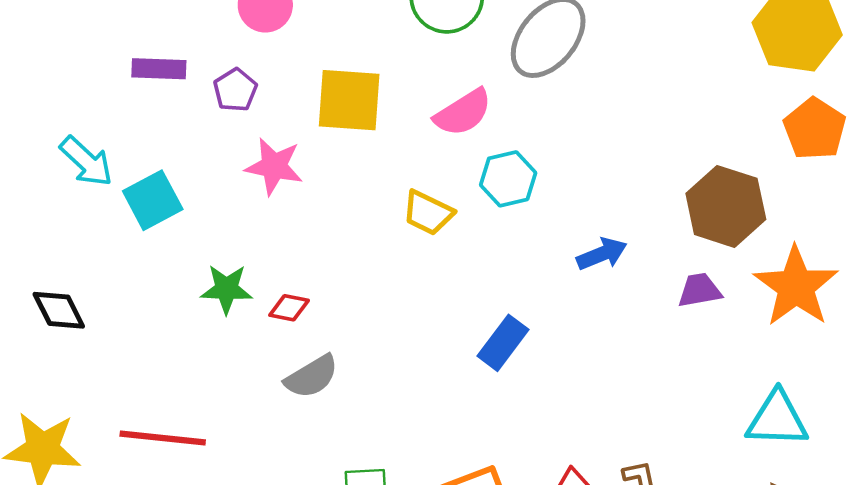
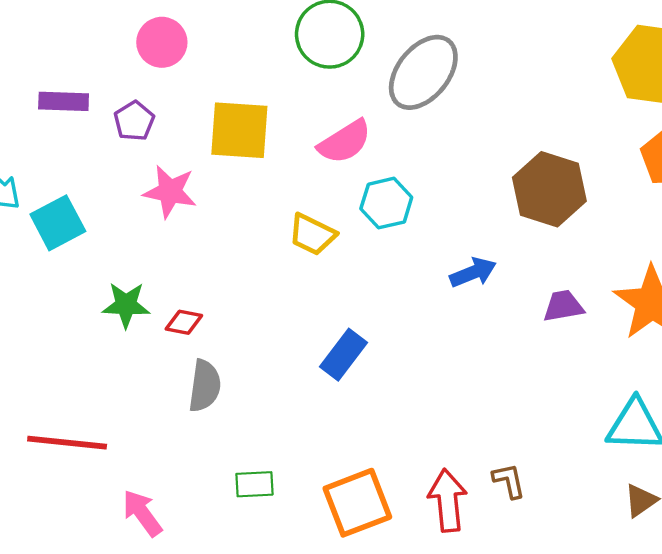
brown hexagon: (726, 206) -> (549, 189), moved
blue rectangle: (503, 343) -> (343, 355), moved
gray semicircle: (312, 377) -> (205, 386), turned -51

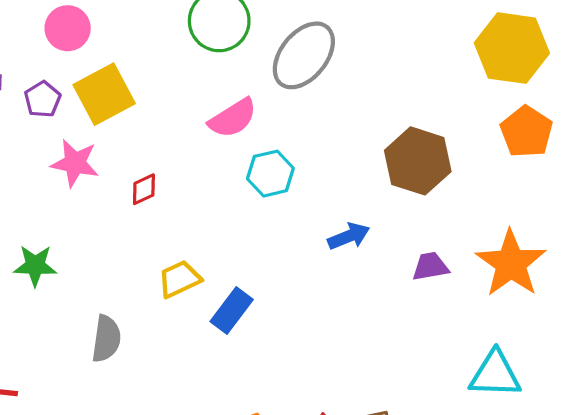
yellow square: (239, 130) -> (104, 94), moved, turned -32
yellow trapezoid: (312, 234) -> (179, 279), moved, turned 129
red diamond: (184, 322) -> (144, 189), moved, turned -36

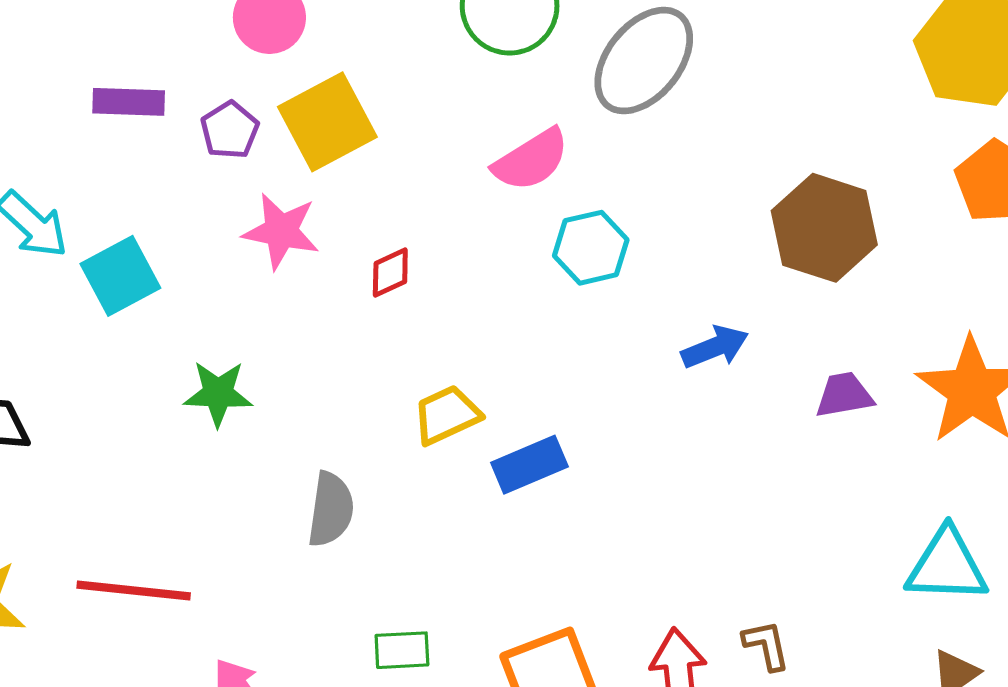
blue rectangle: (232, 310) -> (529, 465), turned 30

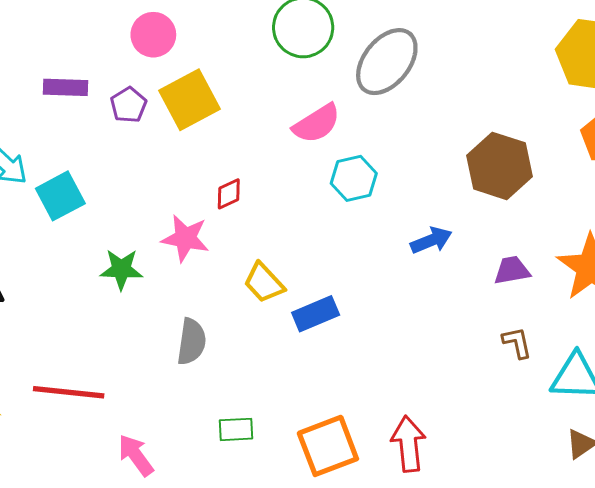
pink star: (281, 231) -> (185, 238), moved
yellow trapezoid: (447, 415) -> (264, 283), turned -108
brown L-shape: (766, 645) -> (517, 343), moved

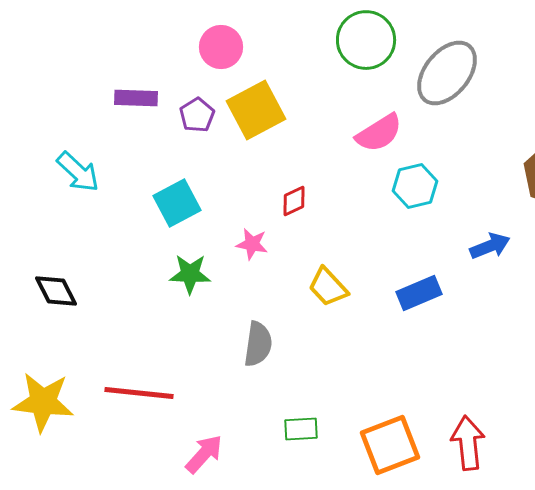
cyan square: (60, 196) -> (177, 203), moved
pink star: (185, 238) -> (252, 244), size x0.7
blue rectangle: (316, 314) -> (419, 293), moved
pink arrow: (136, 455) -> (204, 454), turned 78

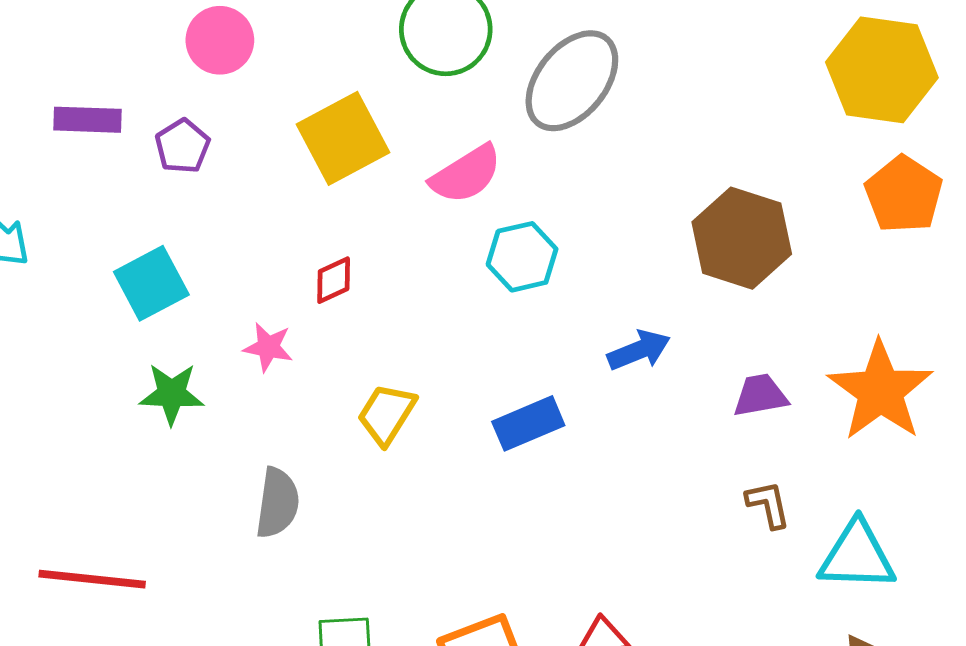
yellow square: (256, 110) -> (343, 138), moved
yellow trapezoid: (328, 287) -> (387, 414), turned 75

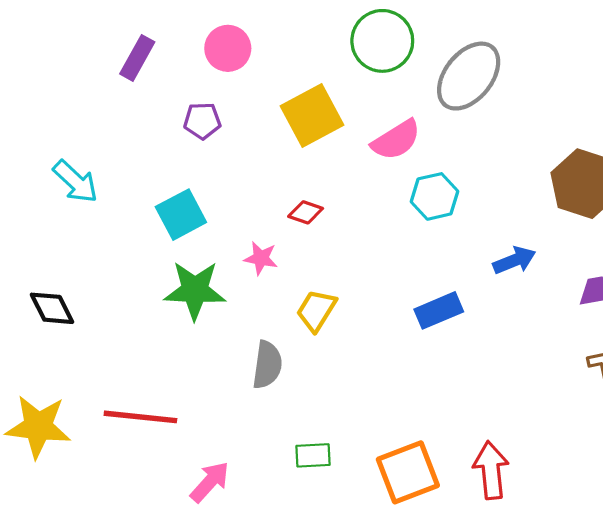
purple rectangle: (87, 120) -> (137, 58), moved, turned -63
purple pentagon: (182, 146) -> (202, 121), turned 30
red diamond: (334, 280) -> (306, 212), turned 44
green star: (172, 394) -> (195, 290), size x1.4
yellow trapezoid: (387, 414) -> (316, 310), moved

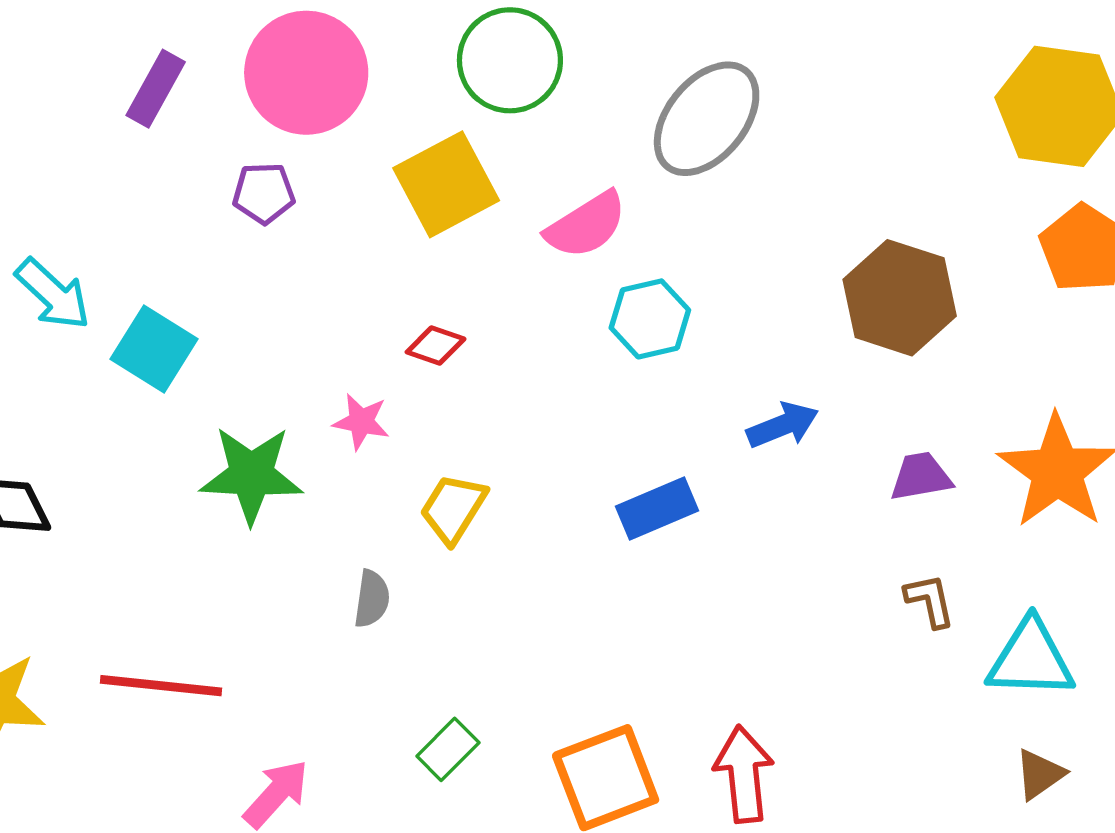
green circle: (382, 41) -> (510, 60), moved
pink circle: (228, 48) -> (306, 73), size x1.6
cyan square: (181, 215) -> (154, 349), moved, turned -30
gray semicircle: (267, 365) -> (372, 599), size x0.7
green rectangle: (313, 455) -> (448, 749), turned -42

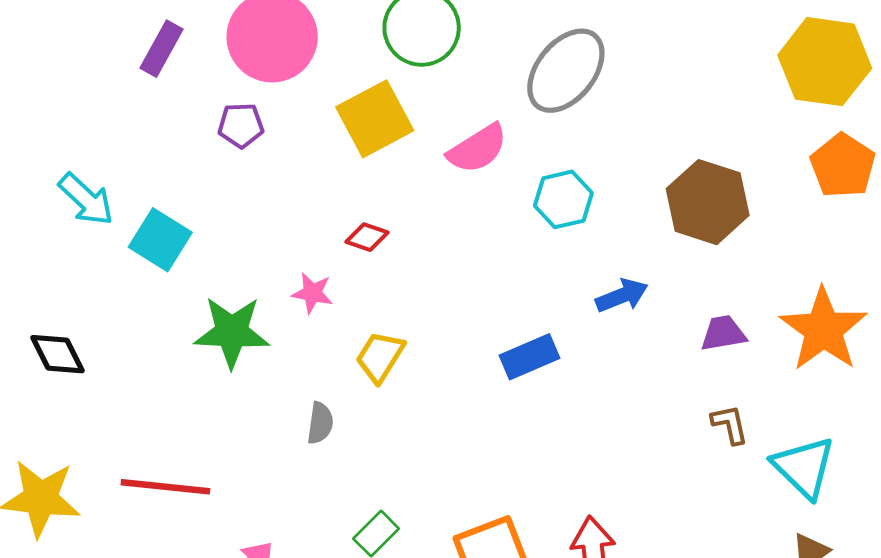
cyan hexagon: (650, 319) -> (563, 199), moved
cyan triangle: (1031, 659) -> (804, 467), turned 42

